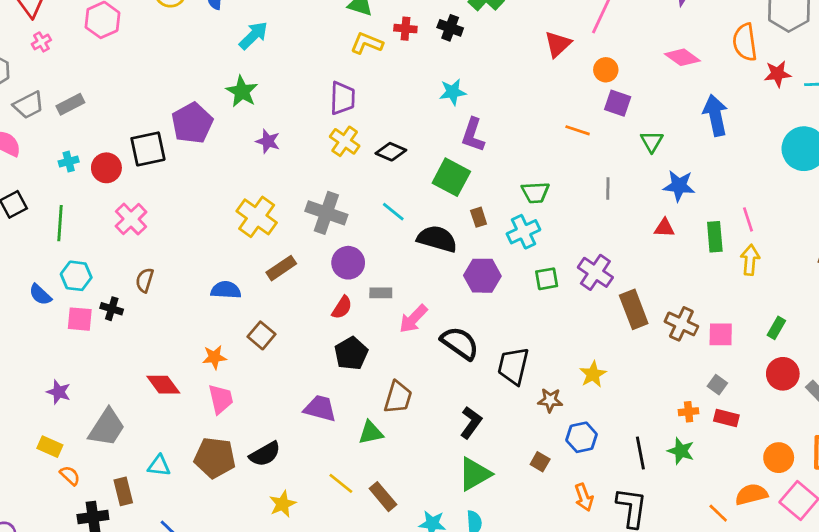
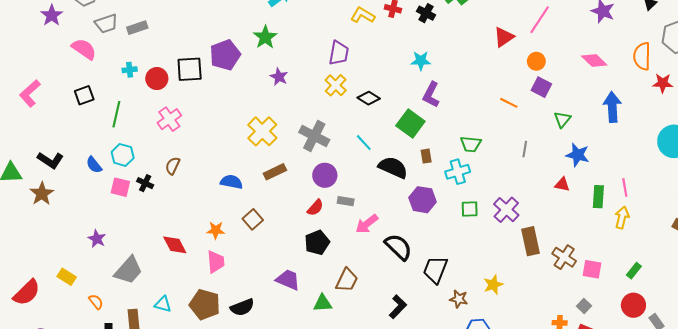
yellow rectangle: (50, 447) -> (67, 277), moved

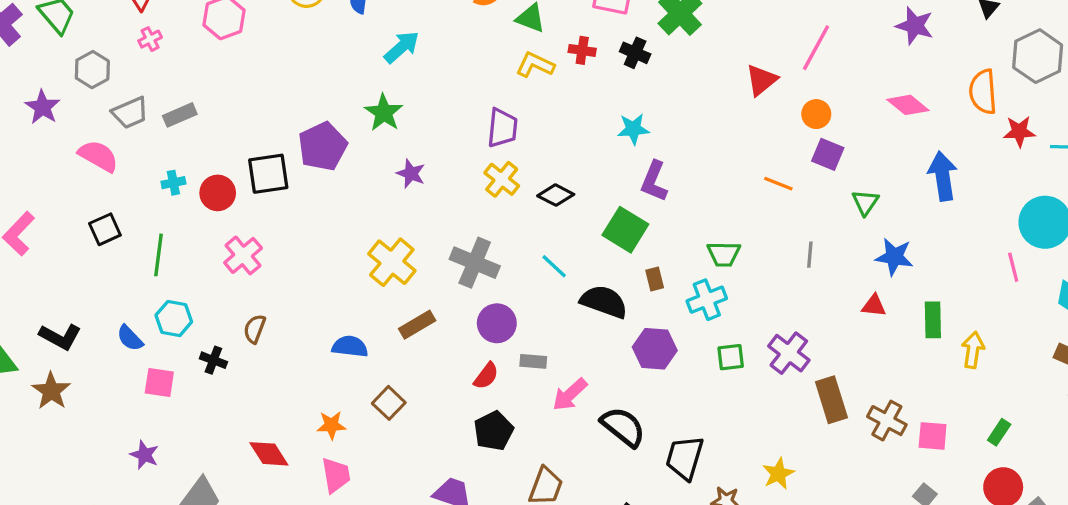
pink square: (120, 187) -> (159, 383), moved
pink line: (625, 187) -> (1013, 267), moved

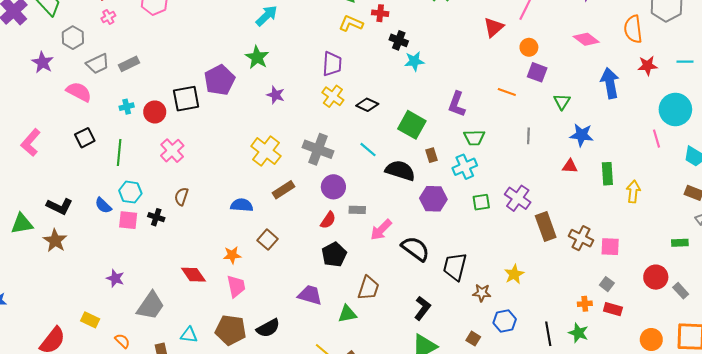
black cross: (635, 53) -> (399, 40), moved
red star: (1019, 132) -> (648, 66), moved
purple L-shape: (654, 181) -> (457, 104), moved
pink square: (159, 383) -> (128, 220), moved
green rectangle: (999, 432) -> (680, 243), moved, turned 56

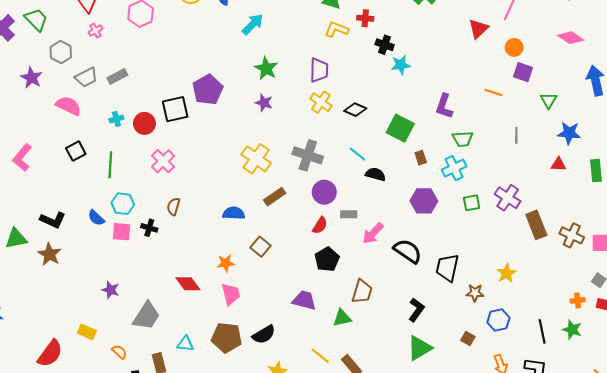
green star: (257, 57) -> (266, 68), moved
black semicircle: (400, 171) -> (376, 174), moved, size x0.7

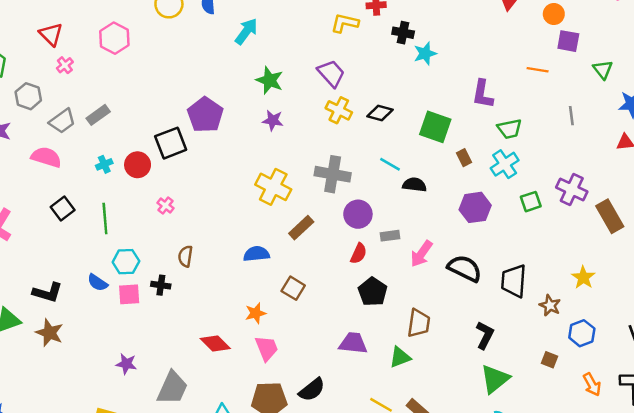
purple trapezoid: (319, 70) -> (331, 73), turned -35
pink cross: (163, 161) -> (166, 206), size x0.6
brown star: (475, 293) -> (550, 305), turned 30

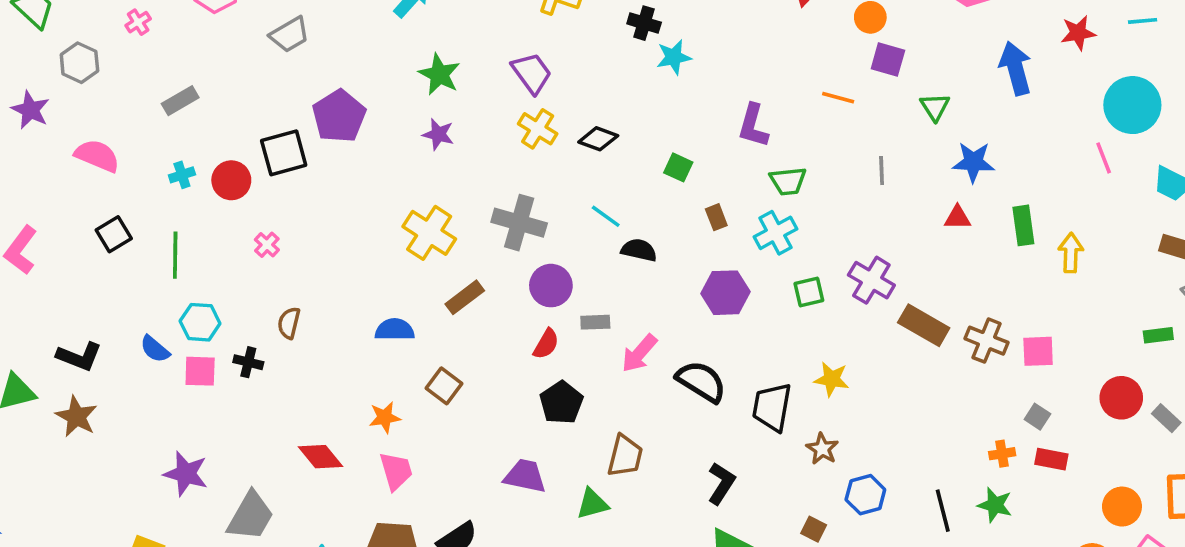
gray trapezoid: (62, 121) -> (290, 35), moved
green square: (435, 127) -> (678, 167), size x0.6
brown rectangle: (610, 216) -> (924, 325), turned -36
yellow star: (583, 277) -> (832, 379), moved, turned -30
purple star: (126, 364) -> (186, 474), size x1.4

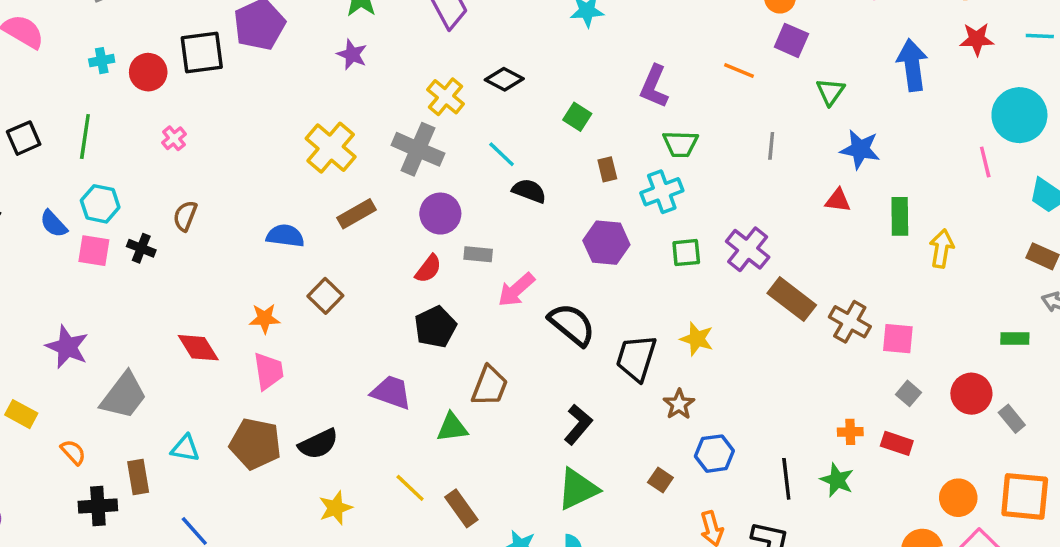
yellow cross: (538, 129) -> (446, 97), moved
black square: (114, 234) -> (24, 138), moved
gray square: (1037, 417) -> (909, 393), moved

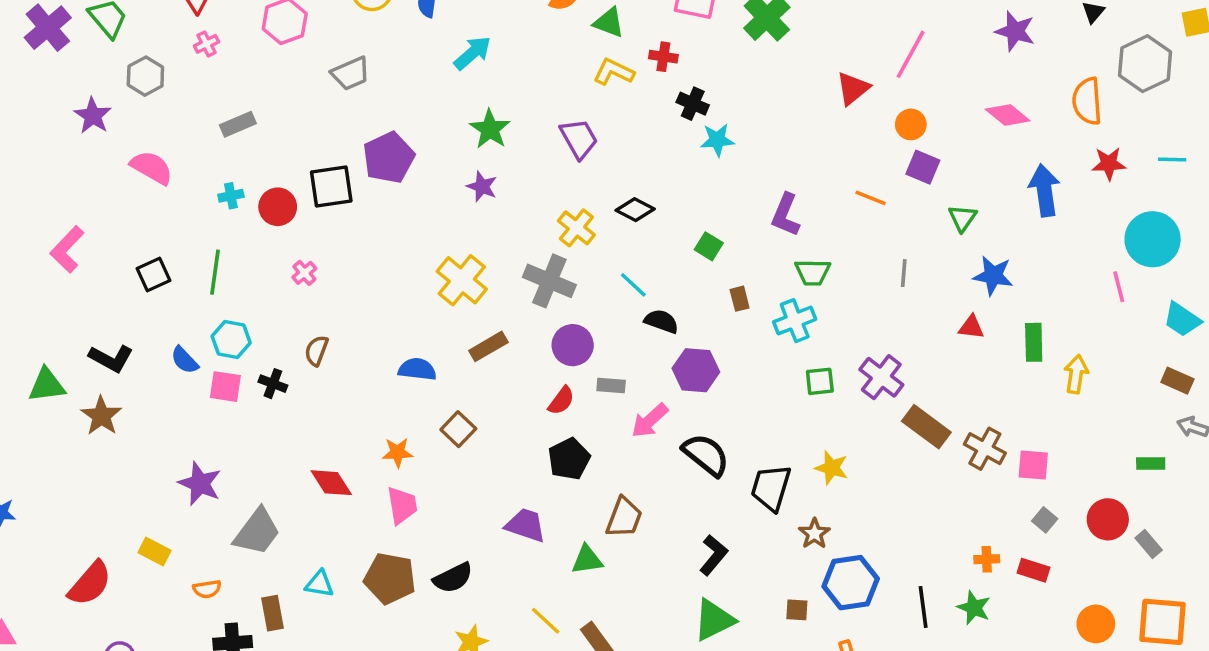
purple hexagon: (606, 243) -> (696, 370), moved
orange semicircle: (73, 452) -> (207, 589), turned 124
blue hexagon: (714, 454) -> (851, 583), size x1.4
brown square: (660, 480) -> (797, 610), turned -30

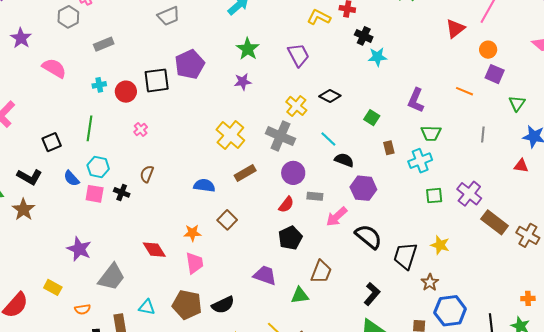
gray hexagon: (145, 76) -> (68, 17), moved
purple star: (482, 187) -> (243, 82), turned -30
black square: (154, 275) -> (52, 142), moved

